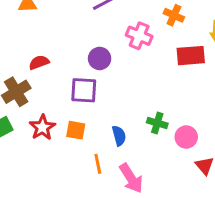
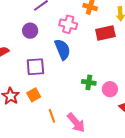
purple circle: (100, 58) -> (30, 31), moved
orange square: (76, 130) -> (34, 95), turned -32
blue semicircle: (119, 136) -> (62, 49), moved, size x1.5

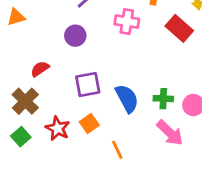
red rectangle: (105, 33) -> (179, 28), turned 60
blue semicircle: (62, 49) -> (127, 98), moved
pink arrow: (76, 123) -> (170, 133), moved

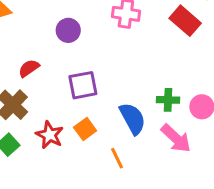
blue semicircle: (127, 98) -> (133, 118), moved

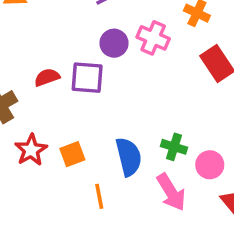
purple circle: (68, 30) -> (114, 43), moved
red semicircle: (29, 68) -> (47, 77), moved
purple square: (83, 85) -> (87, 78), moved

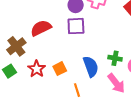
red semicircle: (47, 77) -> (41, 28), size x1.5
purple square: (87, 78) -> (76, 26), moved

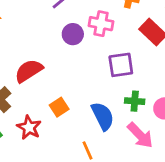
purple square: (76, 26) -> (121, 65), moved
orange square: (60, 69) -> (59, 107), moved

